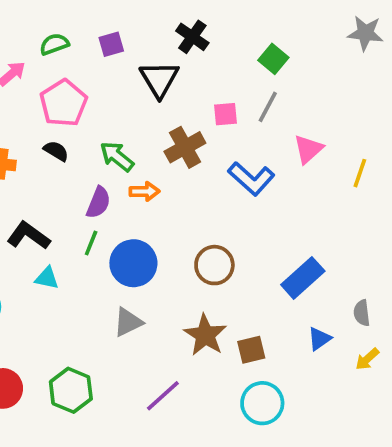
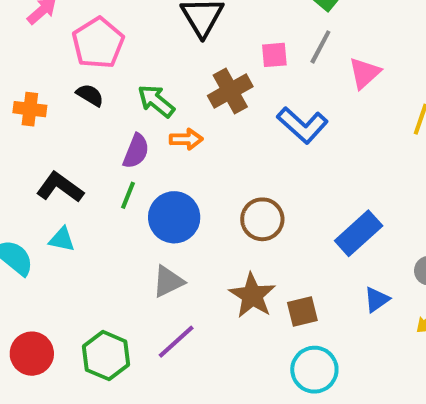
pink triangle: (308, 149) -> (365, 73), moved
cyan triangle: (47, 278) -> (62, 239), moved
purple line: (163, 396) -> (176, 342), moved

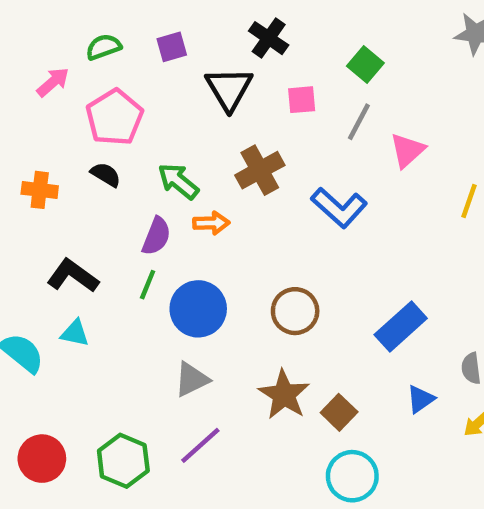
pink square: (274, 55) -> (302, 100), moved
brown square: (302, 311) -> (339, 412), turned -32

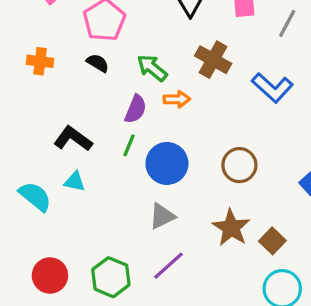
brown cross: (260, 170) -> (213, 60), turned -32
orange cross: (40, 190) -> (40, 61), moved

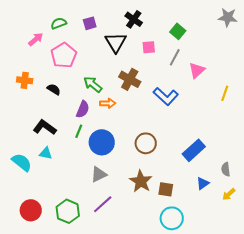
black semicircle: (98, 63) -> (54, 89), moved
brown square: (272, 241) -> (166, 189), turned -35

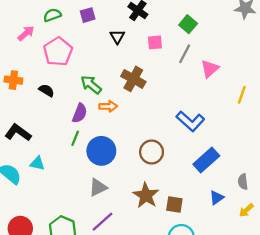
black triangle: (116, 42) -> (117, 37), size x0.6
blue L-shape: (166, 96) -> (190, 121), moved
black L-shape: (45, 127) -> (18, 133), moved

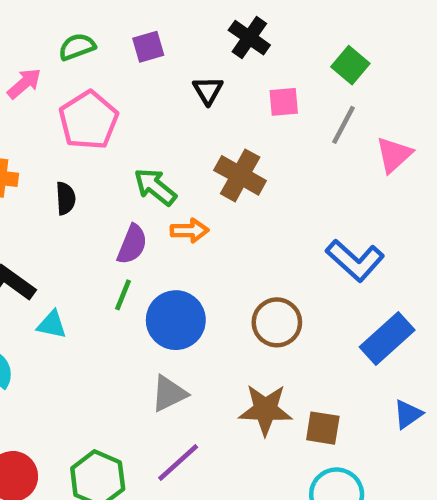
black semicircle: (47, 90) -> (66, 198), turned 56
cyan triangle: (37, 163) -> (52, 325), moved
brown star: (146, 195) -> (265, 410), turned -30

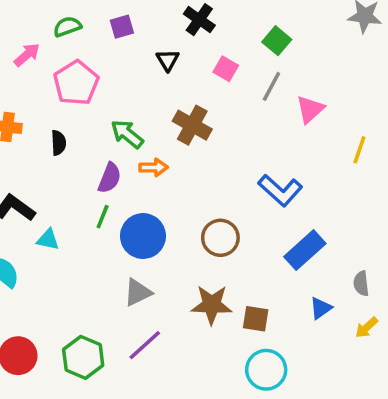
pink square: (284, 102) -> (226, 69), turned 35

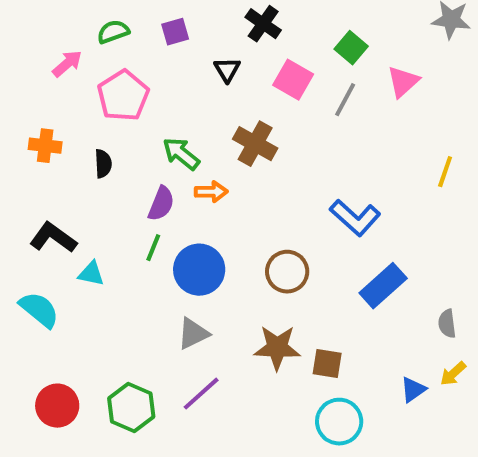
pink square: (226, 69) -> (293, 80), size x1.4
pink triangle: (310, 109) -> (403, 82), moved
blue triangle: (321, 308) -> (413, 390), moved

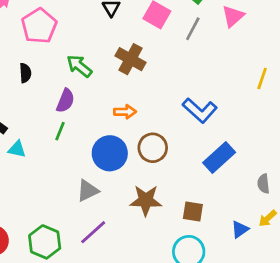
orange arrow: (211, 192) -> (125, 112), moved
blue circle: (199, 270) -> (110, 153), moved
brown square: (327, 364) -> (193, 211), moved

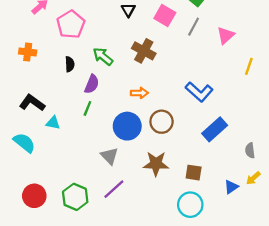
pink triangle: (233, 16) -> (226, 35), moved
black semicircle: (25, 73) -> (70, 64), moved
gray triangle: (88, 191) -> (110, 156), turned -48

